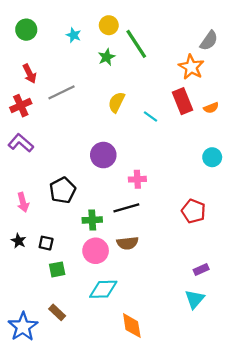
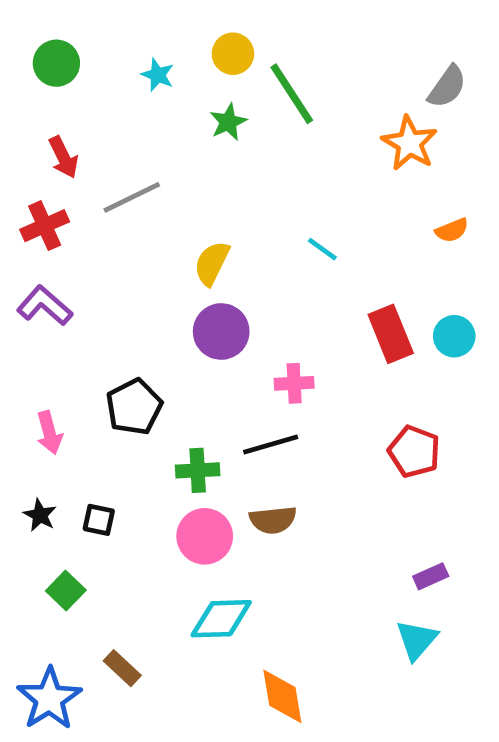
red rectangle: (182, 101) -> (391, 334), moved
yellow semicircle: (116, 102) -> (212, 263), moved
green square: (57, 269) -> (66, 590), moved, turned -35

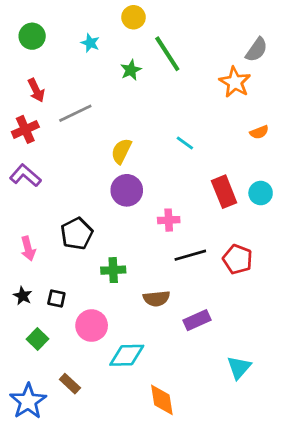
yellow circle: (233, 54) -> (133, 17), moved
black line: (271, 444) -> (190, 255), moved
pink circle: (205, 536) -> (92, 326), moved
purple rectangle: (431, 576) -> (197, 320), moved, size x1.4

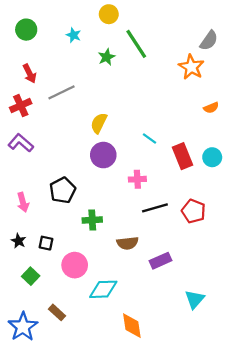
cyan line: (185, 143) -> (149, 139), moved

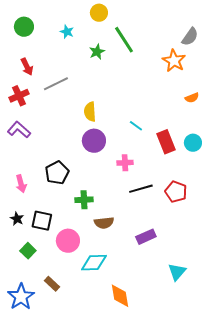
yellow semicircle: (99, 123) -> (90, 112), turned -30
black square: (46, 243) -> (42, 221), size x1.5
brown semicircle: (127, 243) -> (104, 223), moved

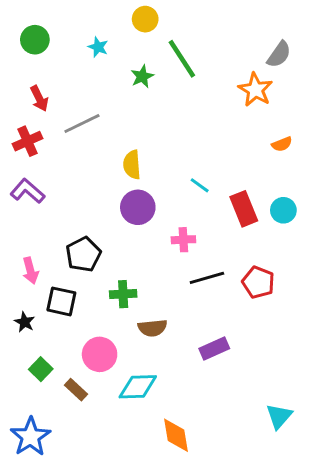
black square: (42, 221) -> (61, 301), moved
cyan triangle: (177, 272) -> (279, 416), moved
brown rectangle: (52, 284) -> (76, 390), moved

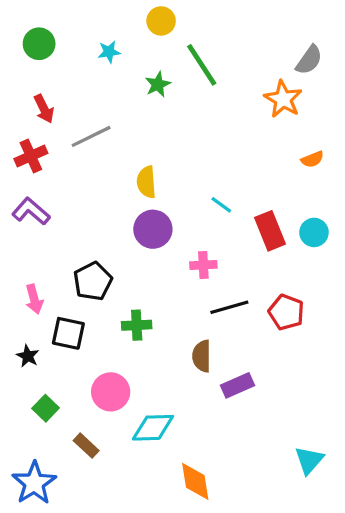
cyan star: (98, 47) -> (109, 52), turned -30
brown semicircle: (153, 328) -> (202, 356), moved, turned 96
brown rectangle: (76, 390) -> (86, 446), moved

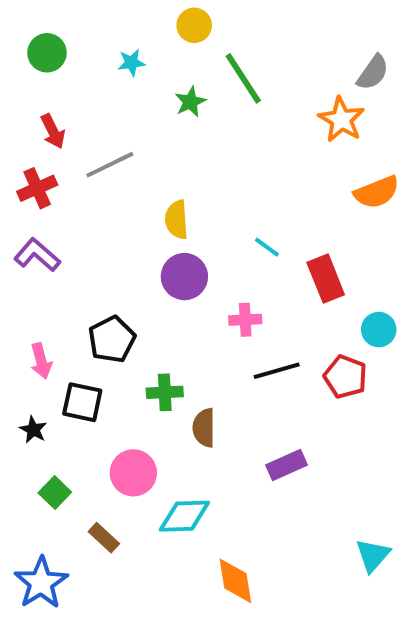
orange semicircle: (312, 159) -> (377, 192), size x1.6
cyan circle: (314, 232) -> (379, 330), moved
brown semicircle: (202, 356) -> (204, 428), moved

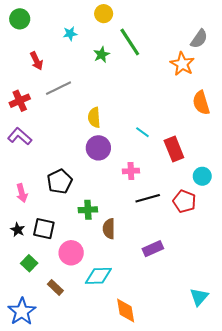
green circle: (47, 53) -> (20, 19), moved
red arrow: (53, 131) -> (36, 61), moved
orange semicircle: (377, 192) -> (201, 103), turned 95
black square: (82, 402) -> (44, 229), moved

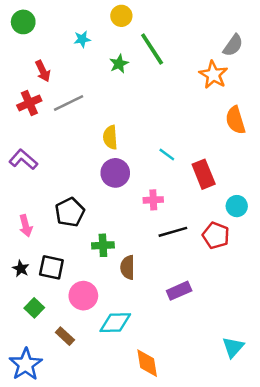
red cross: (20, 101) -> (29, 103), moved

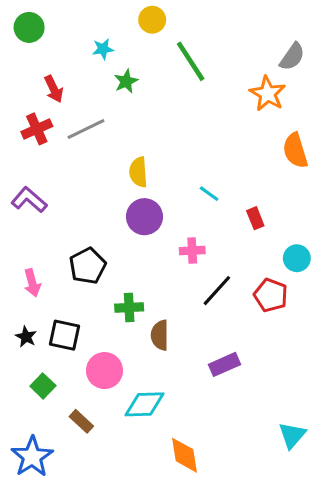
green star: (119, 64) -> (126, 81), moved
red rectangle: (204, 174) -> (255, 218), size x0.6
black line: (173, 232) -> (217, 291), turned -32

